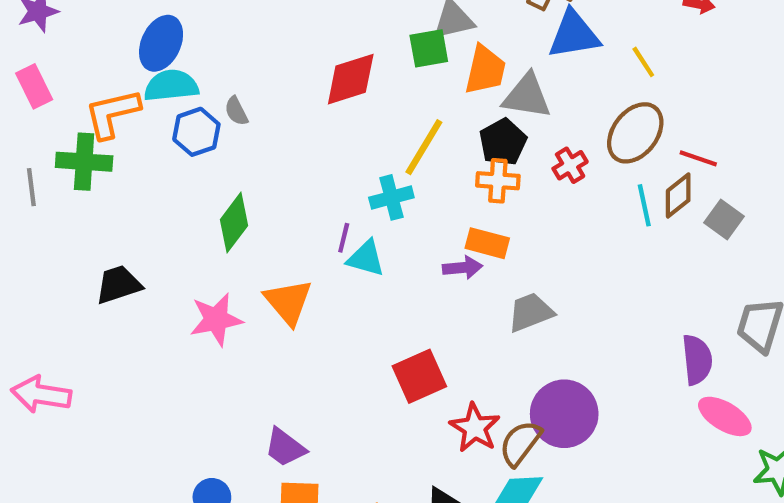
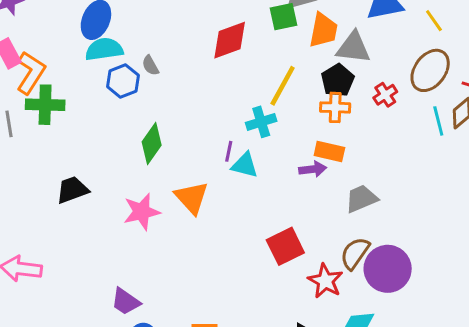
orange L-shape: (112, 114) -> (31, 73), moved, turned 138
brown semicircle: (520, 443) -> (355, 253), moved
purple trapezoid: (285, 448) -> (126, 302), moved

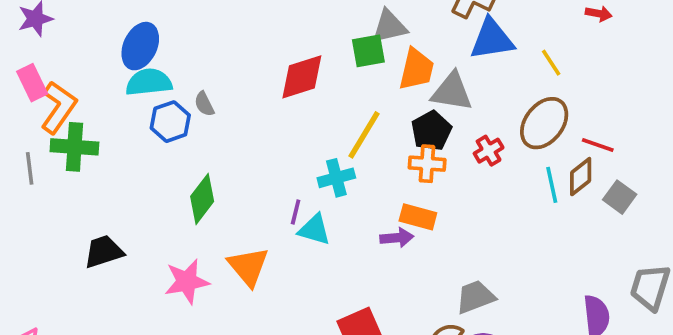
gray trapezoid: (361, 199) -> (475, 297), moved

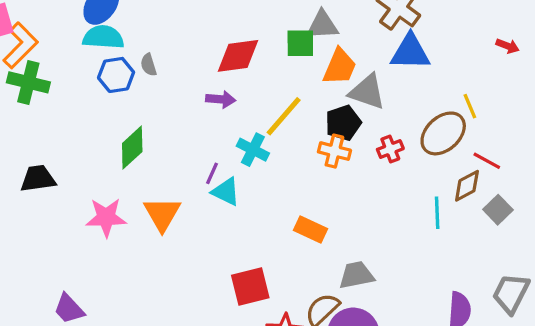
yellow line: (551, 63) -> (470, 106), moved
cyan cross: (336, 178) -> (253, 150), turned 32
cyan line: (552, 185) -> (437, 213), moved
orange rectangle: (418, 217) -> (310, 229), moved
purple arrow: (397, 238) -> (221, 99), moved

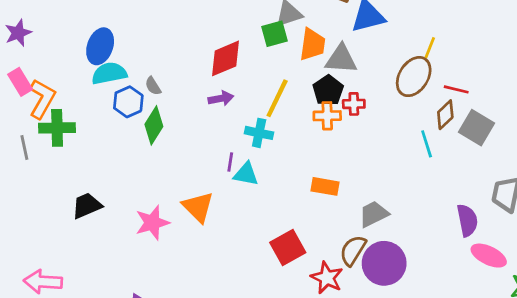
yellow line: (470, 106) -> (430, 48), turned 60
green diamond: (132, 148) -> (154, 125), moved
red cross: (390, 149) -> (354, 104), moved, turned 35
gray square: (498, 210) -> (477, 128), size x1.4

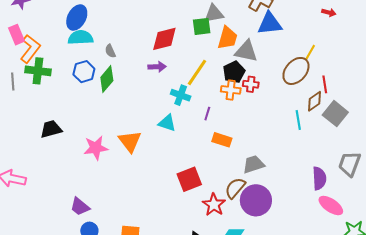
red line: (456, 89) -> (325, 84), turned 60
blue hexagon: (128, 102) -> (84, 72), moved
purple line: (230, 162) -> (207, 114), moved

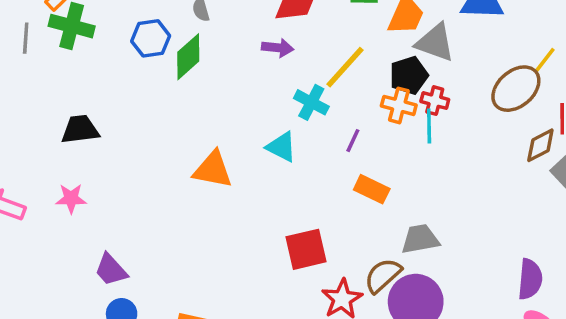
cyan line: (298, 120) -> (429, 126), moved
orange triangle: (130, 141) -> (213, 170), turned -50
pink star: (96, 148) -> (71, 198), moved, size x0.7

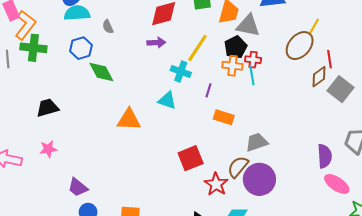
green diamond: (188, 57) -> (101, 72), moved, turned -68

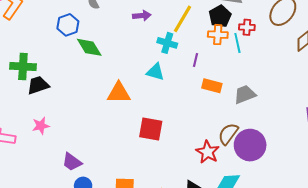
green cross: (33, 48) -> (23, 66), moved
red cross: (253, 60) -> (247, 27), moved
gray trapezoid: (257, 142) -> (245, 94), moved
red square: (191, 158) -> (151, 129), moved, turned 35

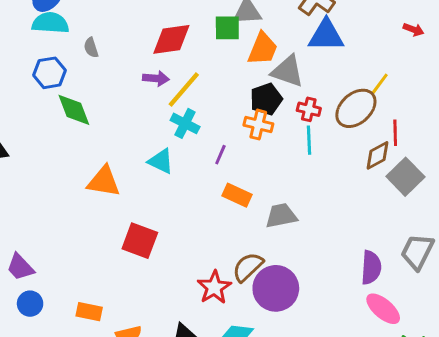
yellow line: (183, 19) -> (184, 89), moved
red cross: (247, 27) -> (309, 109), moved
cyan line: (237, 43) -> (309, 140), moved

